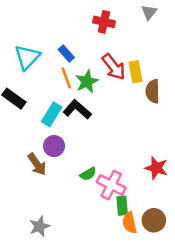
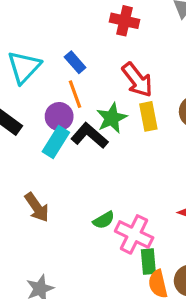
yellow rectangle: (136, 72) -> (148, 116), moved
green star: (87, 82) -> (112, 118), moved
purple circle: (54, 146) -> (59, 116), moved

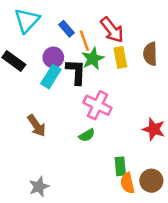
blue rectangle: (75, 62) -> (66, 29), moved
orange line: (75, 94) -> (84, 41), moved
black L-shape: (89, 136) -> (76, 72), turned 52
pink cross: (134, 234) -> (98, 105), moved

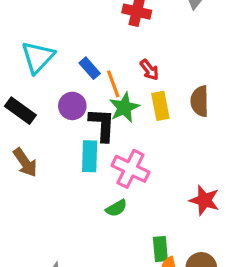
red arrow: (112, 30) -> (149, 70), size x0.6
cyan rectangle: (51, 77) -> (90, 156), moved, turned -30
brown arrow: (37, 126) -> (25, 163), moved

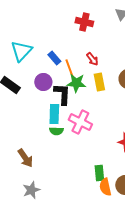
green star: (124, 107) -> (76, 83), turned 30
brown arrow: (25, 163) -> (25, 158), moved
green semicircle: (116, 208) -> (56, 131), moved, turned 32

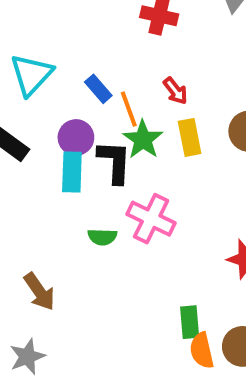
green star: (76, 83) -> (143, 140), turned 30
cyan rectangle: (54, 114) -> (72, 172), moved
gray star: (31, 190) -> (27, 357), moved

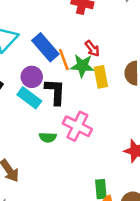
blue rectangle: (98, 89) -> (45, 47), size x1.6
green star: (143, 140) -> (82, 66), moved, turned -30
cyan rectangle: (72, 172) -> (29, 98), turned -55

